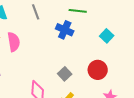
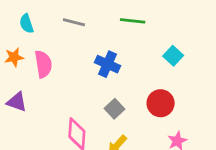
gray line: (36, 12) -> (74, 22), turned -56
blue cross: (65, 30) -> (107, 64), moved

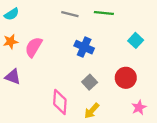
gray line: (74, 22) -> (70, 14), moved
cyan semicircle: (27, 24) -> (12, 14), moved, turned -104
pink semicircle: (43, 64) -> (34, 47), turned -140

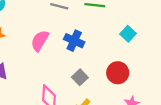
pink semicircle: (34, 47) -> (40, 41), moved

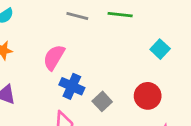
blue cross: (74, 41) -> (72, 86), moved

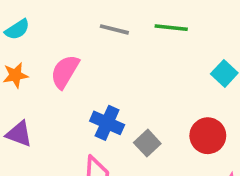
pink semicircle: (54, 57) -> (65, 72), moved

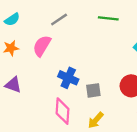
gray line: (114, 29) -> (59, 19), moved, turned -48
gray square: (147, 143) -> (93, 90), turned 35

